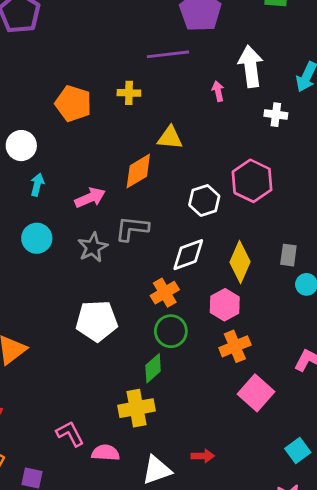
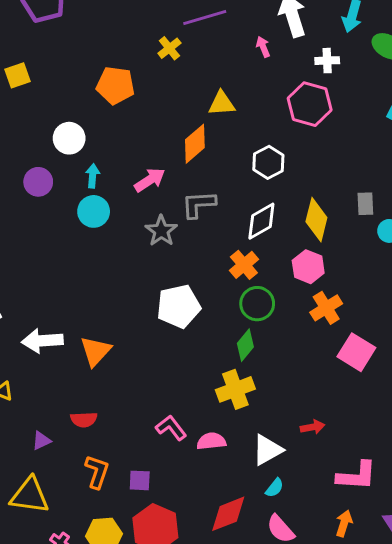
yellow cross: (129, 93) -> (169, 48), moved, turned -30
pink hexagon: (252, 181) -> (310, 104), moved
cyan circle: (37, 238) -> (94, 211), moved

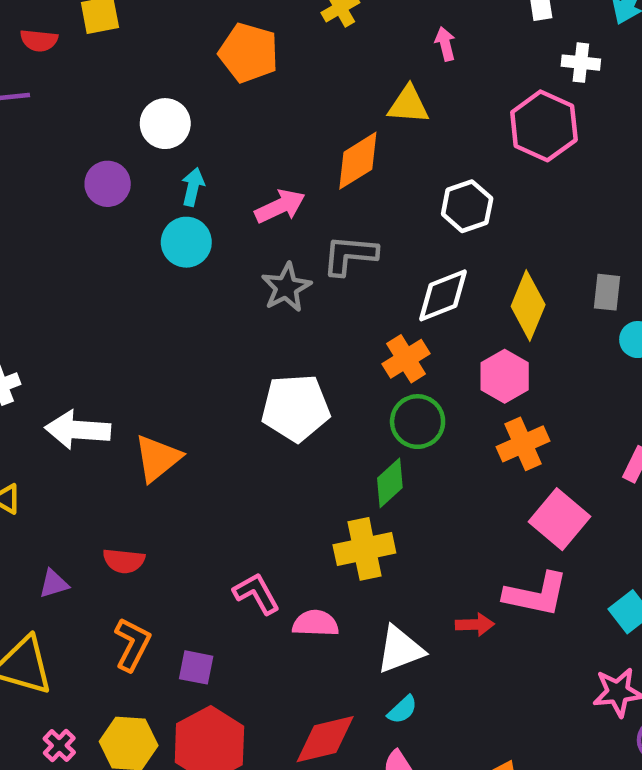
pink arrow: (263, 47) -> (445, 44), moved
pink L-shape: (357, 476) -> (536, 594), moved

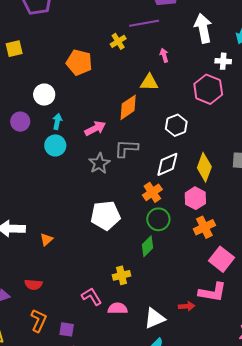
orange triangle: (158, 458) -> (46, 240), size x0.6
yellow cross: (364, 549) -> (122, 275), moved, size x0.7

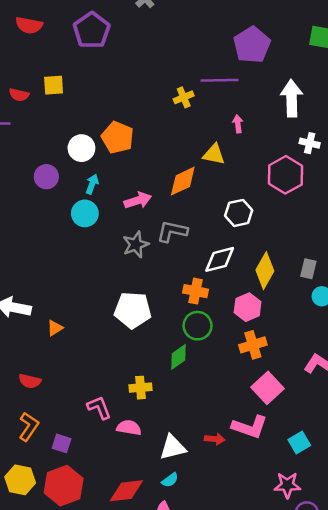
orange pentagon: (79, 62) -> (117, 137), moved
orange cross: (152, 192) -> (196, 291), turned 36

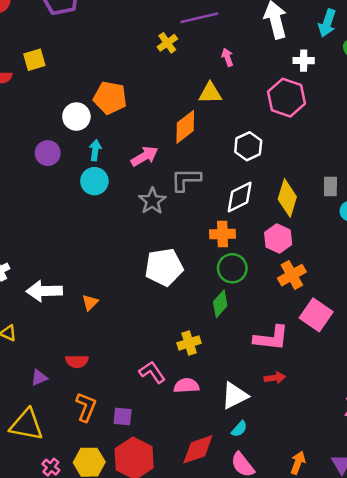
pink L-shape: (250, 427) -> (271, 338), moved

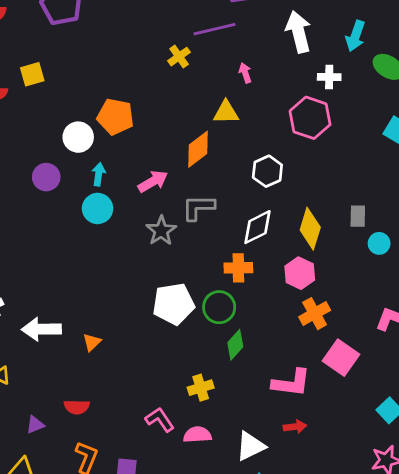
green circle: (232, 268) -> (219, 307), moved

